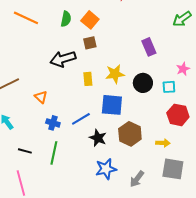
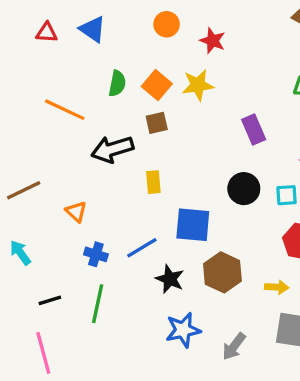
orange line: (26, 18) -> (65, 110), moved
yellow star: (115, 74) -> (198, 85), moved
black line: (25, 151) -> (50, 300), turned -32

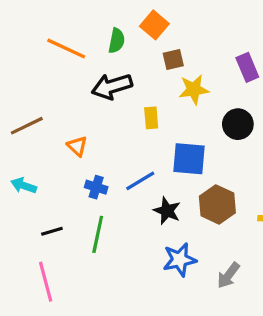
green semicircle: (117, 83) -> (117, 41), moved
yellow star: (198, 85) -> (194, 89), moved
brown square: (157, 123) -> (173, 60), moved
cyan arrow: (20, 253) -> (24, 186), turned -35

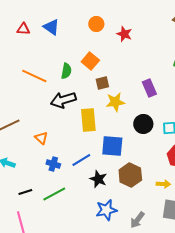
yellow rectangle: (151, 118) -> (88, 120), size x1.6
green line: (98, 234) -> (54, 194), turned 50

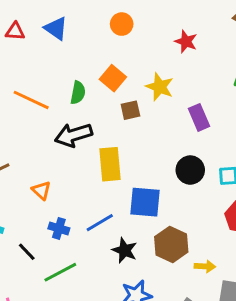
red star: (124, 34) -> (186, 42), moved
yellow star: (115, 102) -> (160, 87), moved, turned 30
yellow arrow: (163, 184) -> (205, 266), moved
black line: (25, 192) -> (27, 252), moved, turned 64

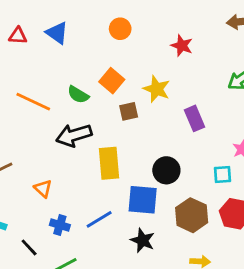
green semicircle: (78, 93) -> (78, 95), turned 110
black circle: (190, 170) -> (166, 170), moved
brown hexagon: (171, 244) -> (192, 215), moved
black star: (125, 250) -> (143, 240), moved

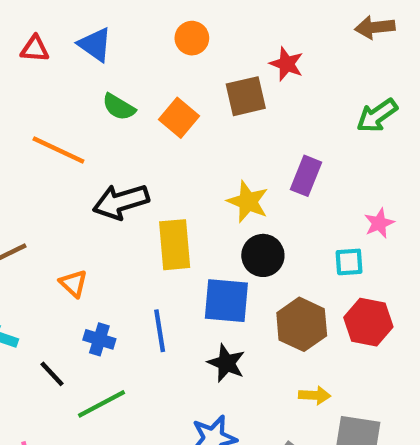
yellow star: (157, 89) -> (248, 202), moved
green semicircle: (78, 95) -> (119, 107), moved
brown square: (129, 111) -> (246, 96), moved, size x1.4
purple rectangle: (194, 118) -> (306, 176), turned 45
blue line: (99, 219) -> (160, 331), turned -68

